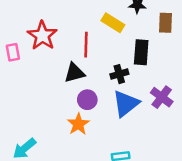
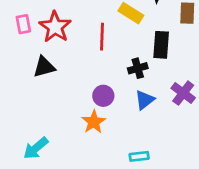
pink rectangle: (13, 52) -> (23, 24), moved
black triangle: (74, 73) -> (44, 67), moved
blue triangle: (126, 104) -> (145, 100), size x0.7

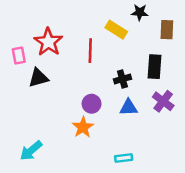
pink rectangle: (23, 24) -> (19, 56), moved
black rectangle: (161, 45) -> (155, 67), moved
blue triangle: (145, 100) -> (129, 107), turned 36

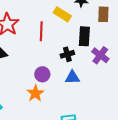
black rectangle: (155, 67) -> (84, 36), moved
purple cross: (163, 101) -> (100, 55), moved

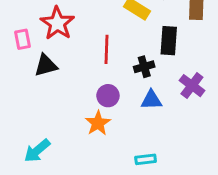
red line: (41, 31) -> (107, 49), moved
purple cross: (100, 55) -> (192, 86), moved

